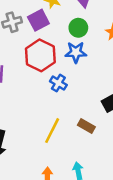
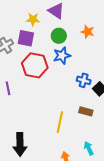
purple square: (38, 20) -> (26, 38), turned -36
blue cross: (58, 83) -> (84, 80), moved

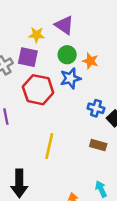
orange star: (88, 32) -> (90, 61), moved
yellow line: (60, 122) -> (49, 146), moved

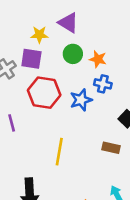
blue star: (70, 78) -> (81, 100), moved
blue cross: (96, 108) -> (103, 84), moved

